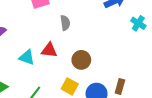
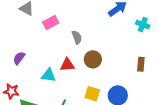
brown circle: (81, 60) -> (93, 59), moved
brown rectangle: (120, 87) -> (141, 64), moved

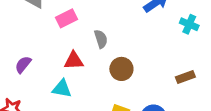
brown rectangle: (141, 64) -> (185, 77), turned 64
red triangle: (67, 65) -> (74, 61), moved

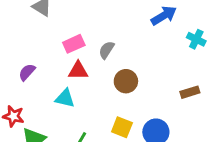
pink rectangle: (67, 18) -> (74, 44), moved
gray semicircle: (101, 39) -> (107, 50), turned -132

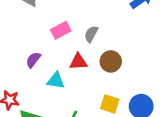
red triangle: (78, 71) -> (78, 62), moved
purple semicircle: (27, 72) -> (33, 60), moved

